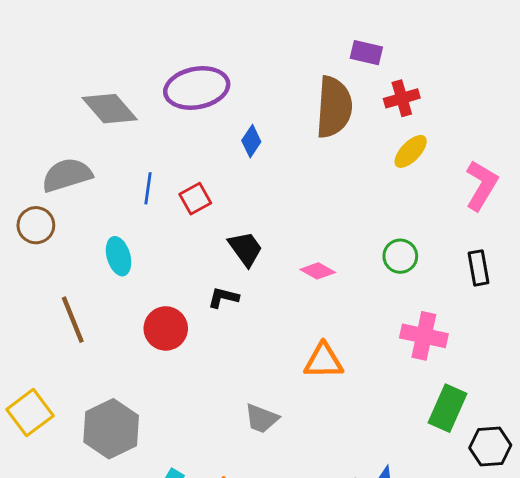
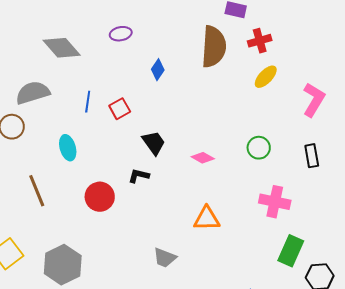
purple ellipse: (197, 88) -> (121, 34), size x0.5

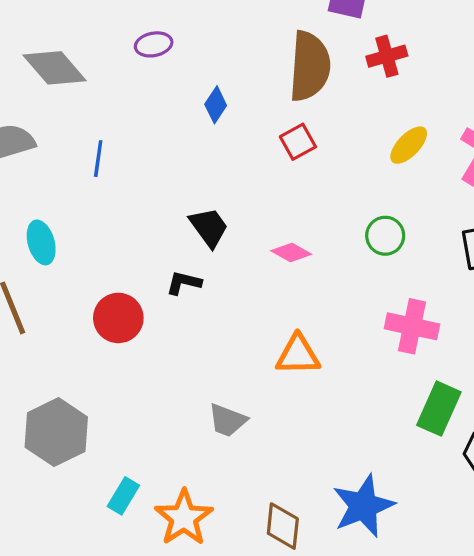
yellow ellipse: (266, 77) -> (409, 145), moved
red square: (120, 109) -> (298, 142), moved
cyan ellipse: (68, 148) -> (41, 242), moved

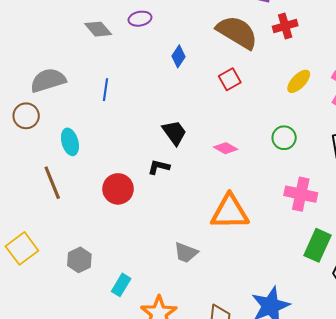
brown semicircle: (310, 66) -> (237, 32), turned -63
gray diamond: (55, 68) -> (98, 29), moved, size x0.7
orange triangle: (298, 355) -> (230, 212), size x1.4
gray hexagon: (56, 432) -> (79, 260), size x0.6
cyan rectangle: (123, 496) -> (121, 285), moved

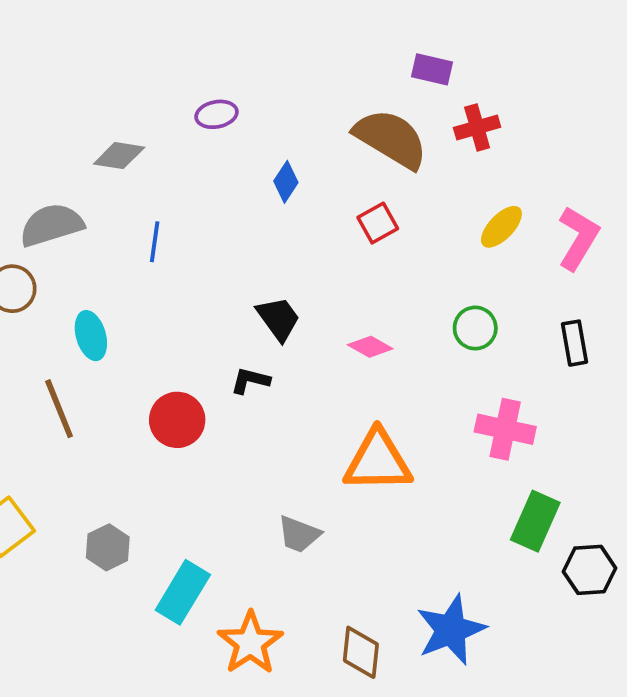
gray diamond: (98, 29) -> (119, 156), moved, turned -40
cyan rectangle: (121, 285) -> (183, 592), size x1.5

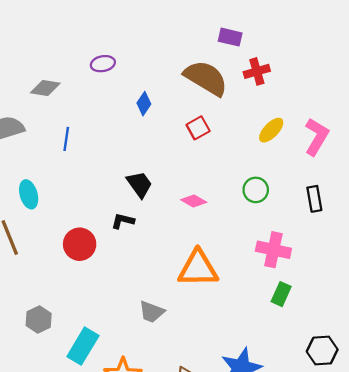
green rectangle: (535, 521) -> (281, 294), moved, size x0.7
black hexagon: (590, 570) -> (322, 351), moved

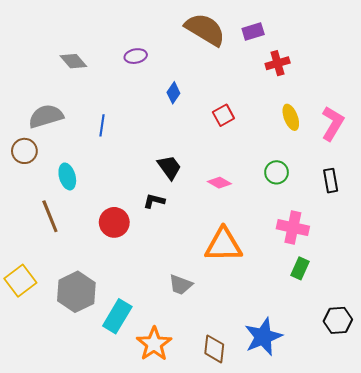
purple rectangle: (230, 37) -> (253, 32), turned -30
brown semicircle: (206, 78) -> (205, 29), moved
gray diamond: (45, 88) -> (73, 61), moved, turned 40
yellow ellipse: (271, 130) -> (291, 117), turned -65
gray hexagon: (39, 320) -> (76, 292), size x1.6

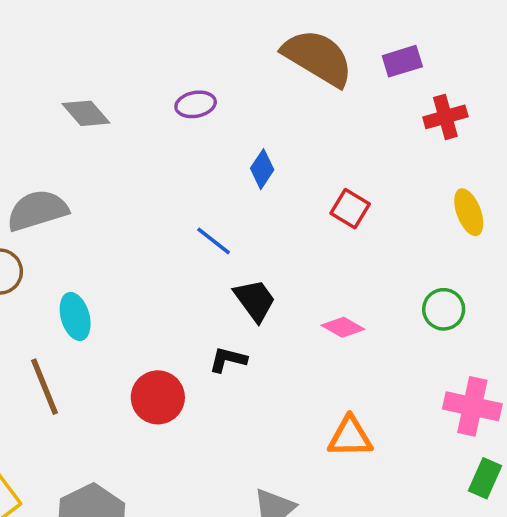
red square: (223, 115) -> (350, 209), turned -30
blue line: (102, 125) -> (214, 241), moved, turned -60
orange triangle: (223, 245) -> (350, 437), size x0.7

